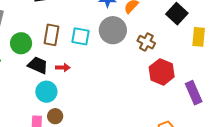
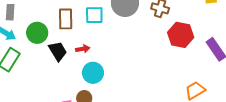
black trapezoid: (38, 65) -> (58, 51), turned 45
cyan circle: (46, 92) -> (93, 73), moved

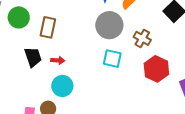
cyan square: (94, 15) -> (112, 59), moved
green circle: (37, 33) -> (19, 17), moved

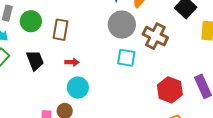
brown cross: (142, 38) -> (155, 36), size x1.4
black trapezoid: (33, 57) -> (35, 60), moved
red hexagon: (156, 69) -> (170, 90), moved

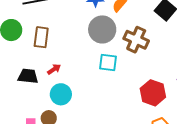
black trapezoid: (35, 60) -> (28, 76), moved, turned -60
red arrow: (72, 62) -> (54, 69), turned -32

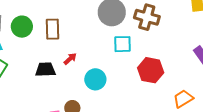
red hexagon: (153, 93) -> (151, 70), moved
cyan circle: (61, 94) -> (95, 79), moved

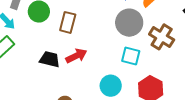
red arrow: (70, 59) -> (76, 56), size x1.5
cyan circle: (95, 79) -> (111, 86), moved

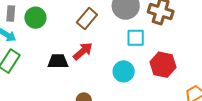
brown rectangle: (68, 22) -> (87, 18), moved, turned 40

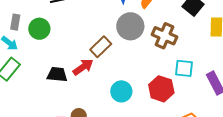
brown rectangle: (87, 18) -> (101, 47), moved
cyan square: (136, 38) -> (184, 68), moved

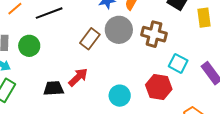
brown rectangle: (101, 47) -> (90, 39), moved
cyan square: (184, 68) -> (178, 63), turned 30

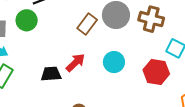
green circle: (29, 46) -> (27, 20), moved
cyan circle: (120, 96) -> (114, 62), moved

